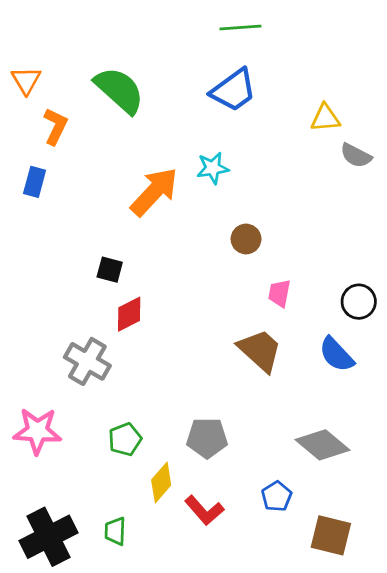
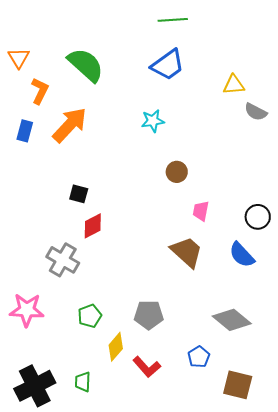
orange arrow: (154, 192) -> (70, 125), moved

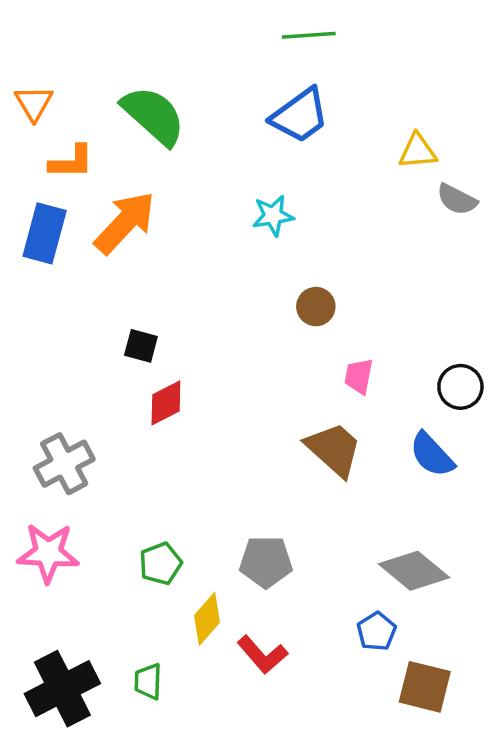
orange L-shape: (40, 91) -> (71, 162), turned 64
blue rectangle: (25, 131) -> (45, 233), size x1.5
gray cross: (63, 260) -> (64, 464), moved, turned 32
blue pentagon: (199, 357) -> (377, 631), moved

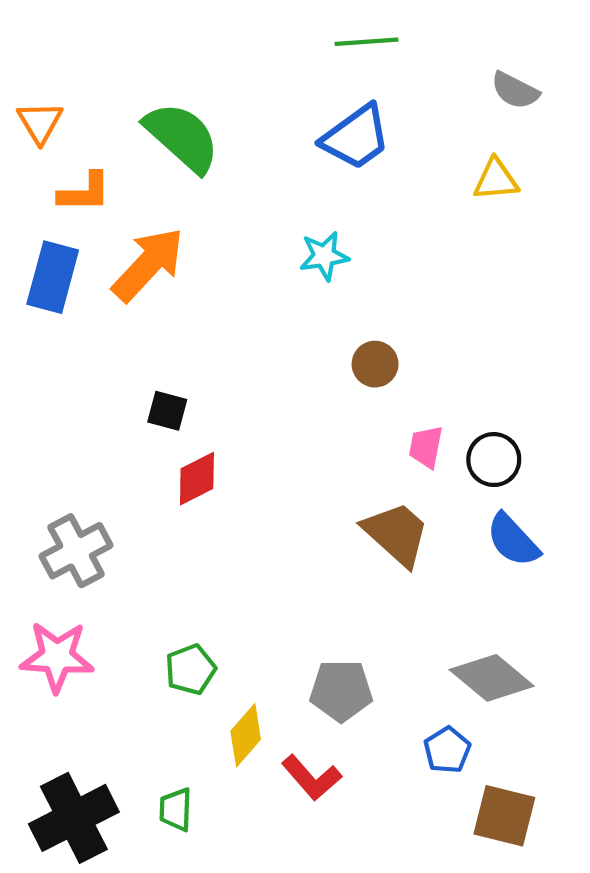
gray semicircle: (457, 199) -> (515, 91), moved
black circle: (460, 387) -> (494, 460), moved
gray pentagon: (266, 562) -> (341, 691), moved

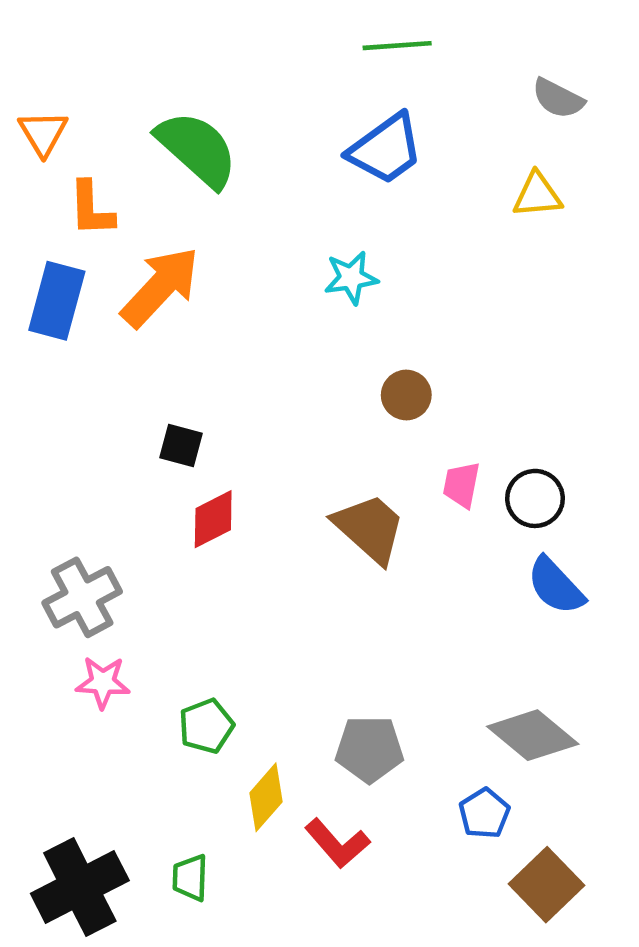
orange L-shape: (84, 192) -> (91, 209), turned 88
brown trapezoid: (396, 534) -> (369, 528), moved
pink star: (57, 657) -> (103, 682), moved, size x0.7
brown square: (504, 816) -> (546, 885), turned 32

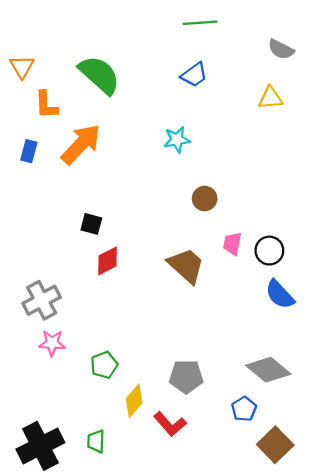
blue trapezoid: (386, 149) -> (194, 75), size x0.7
blue rectangle: (57, 301) -> (29, 151), size x0.6

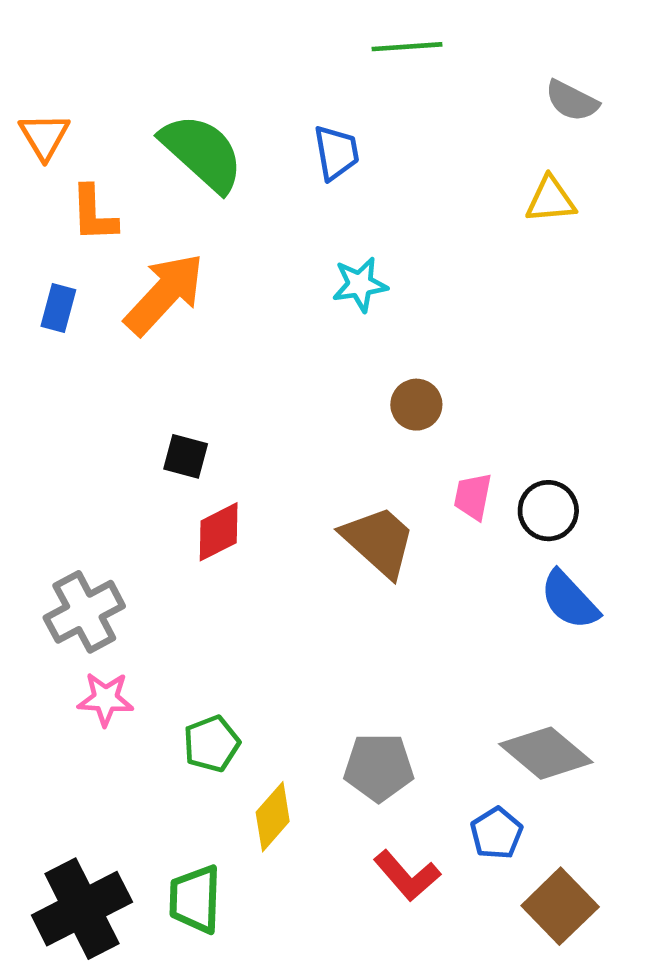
blue trapezoid: (194, 75) -> (336, 153), moved, turned -64
red L-shape: (170, 424) -> (407, 876), moved
green trapezoid: (96, 441) -> (195, 899), size x1.4

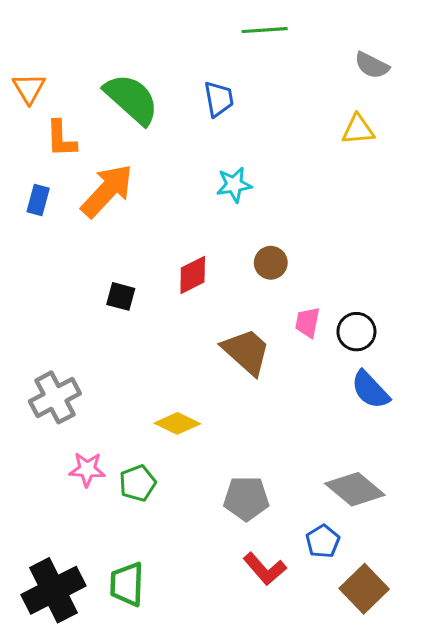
red diamond: (219, 532) -> (193, 275), moved
pink star: (106, 699) -> (87, 469), moved
yellow diamond: (273, 817) -> (177, 423), moved, turned 75

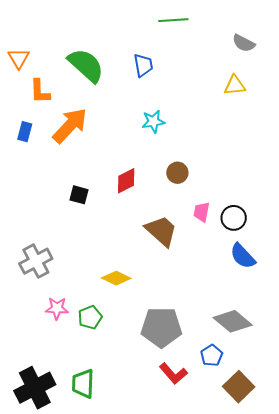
gray pentagon: (246, 498) -> (161, 327), size x1.4

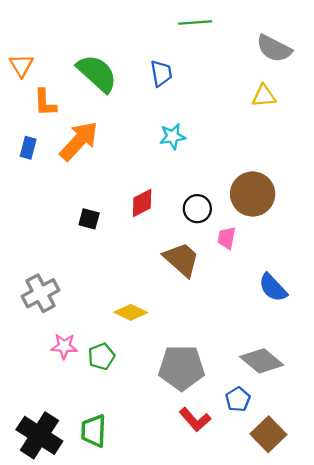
gray semicircle: (244, 43) -> (274, 48), size x1.4
brown circle: (177, 173) -> (253, 194), moved, size x1.8
black circle: (234, 218) -> (197, 209), moved
black cross: (35, 388) -> (39, 435), turned -30

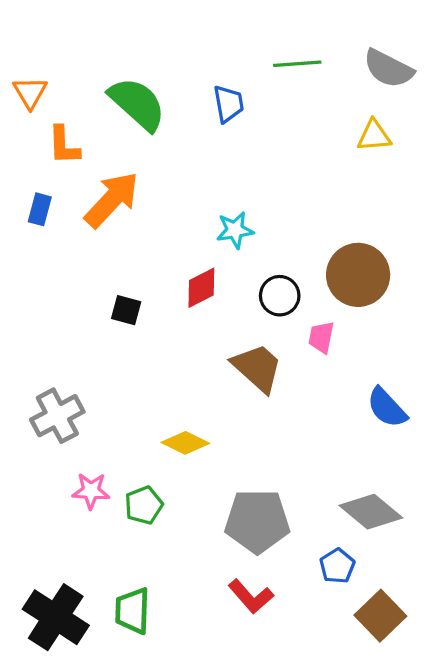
green line: (195, 23) -> (297, 64), moved
cyan star: (172, 136) -> (235, 230), moved
red L-shape: (195, 420) -> (251, 596), moved

